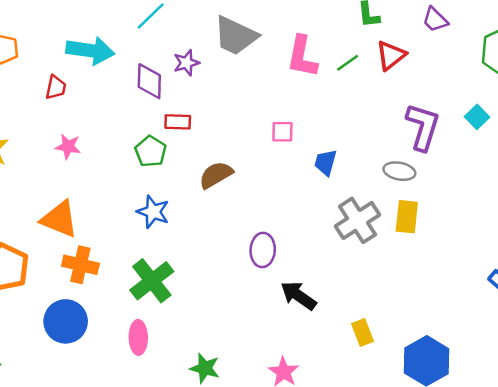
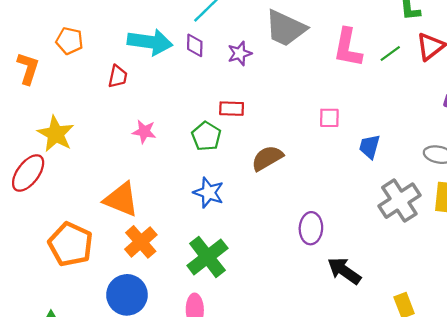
purple diamond: (149, 81) -> (195, 45), moved, size x0.7
pink star: (68, 147) -> (144, 132), moved
orange cross: (80, 265) -> (141, 242), turned 36

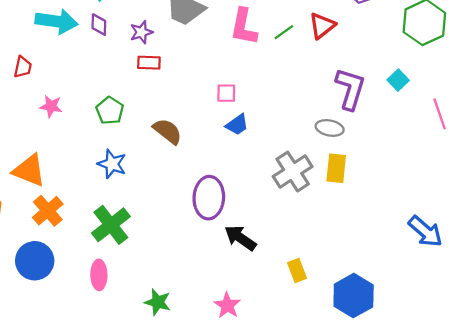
red trapezoid: (118, 76) -> (23, 67), moved
red rectangle: (232, 109) -> (149, 63), moved
blue trapezoid: (370, 147) -> (237, 125), moved, turned -140
brown semicircle: (267, 158) -> (167, 131), turned 68
purple ellipse: (311, 228) -> (209, 198), size x1.4

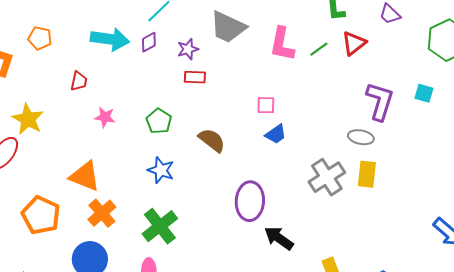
purple diamond: (99, 25) -> (149, 42), turned 60
cyan square: (398, 80) -> (424, 93), turned -30

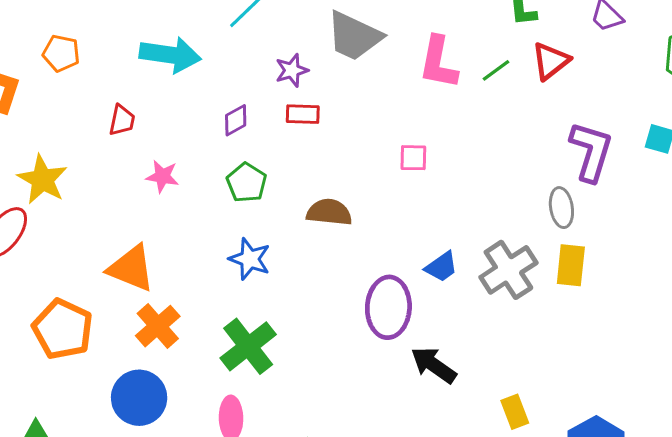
purple diamond: (149, 42) -> (236, 120), moved
blue trapezoid: (276, 134) -> (441, 267), moved
gray ellipse: (361, 137) -> (561, 208), turned 70
brown semicircle: (212, 140) -> (329, 212), turned -32

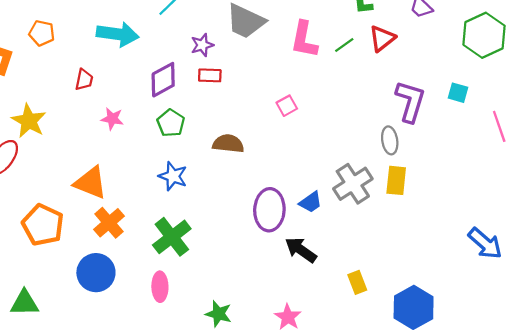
purple diamond: (236, 120) -> (163, 80), size x1.6
pink square: (413, 158) -> (287, 106), turned -30
blue trapezoid: (441, 267) -> (311, 202), moved

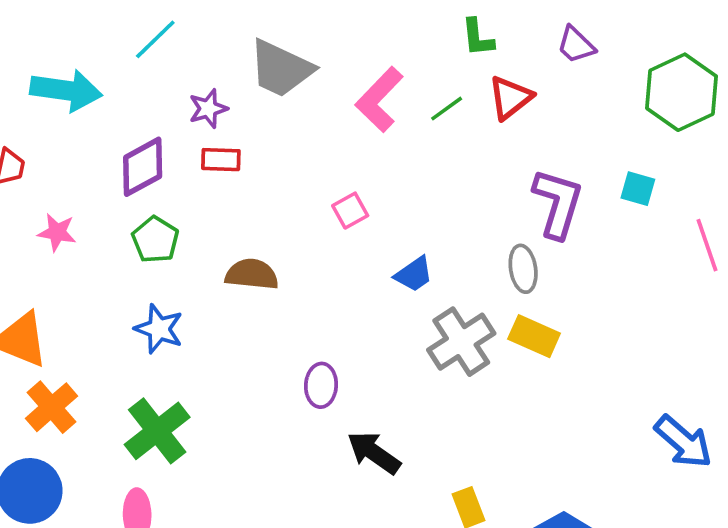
pink L-shape: (304, 40) -> (379, 99), turned 33
yellow rectangle: (396, 180) -> (534, 336), turned -72
blue trapezoid: (311, 202) -> (414, 274), moved
purple ellipse: (269, 210) -> (321, 385), size x0.6

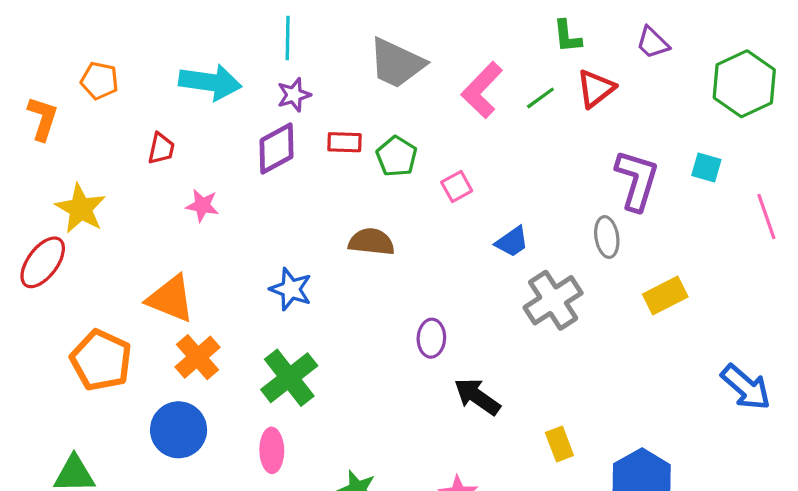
cyan line: (155, 39) -> (288, 38), turned -45
purple star: (208, 109) -> (294, 95), moved
green pentagon: (155, 240) -> (397, 156), moved
yellow rectangle: (534, 336) -> (665, 295), moved, turned -51

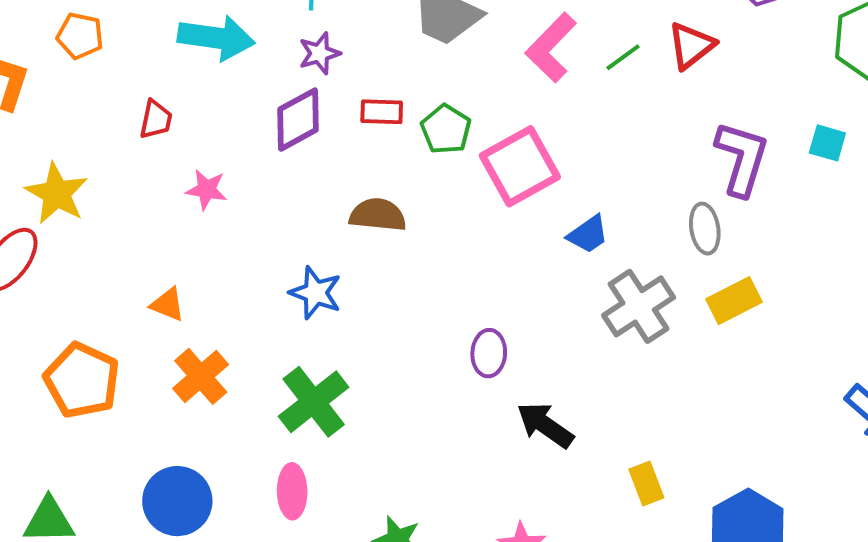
pink square: (457, 186) -> (520, 166), size x2.0
brown semicircle: (371, 242) -> (378, 215), moved
yellow rectangle: (665, 295) -> (734, 301), moved
orange triangle: (171, 299) -> (168, 304), size x0.6
blue circle: (179, 430) -> (177, 501), moved

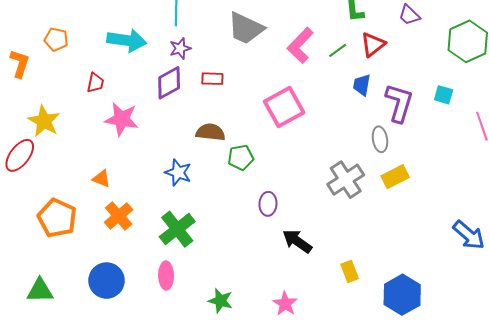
green pentagon: (446, 129) -> (241, 157), moved, turned 30
pink star: (207, 190) -> (122, 119), size x1.6
blue trapezoid: (588, 234) -> (362, 85), moved, turned 135

